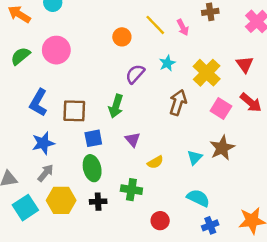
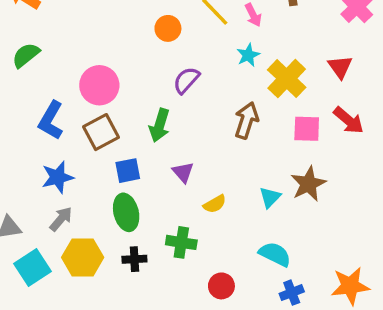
pink circle: (56, 50) -> (99, 85), moved
cyan star: (167, 63) -> (248, 55), moved
pink square: (221, 108) -> (307, 129), turned -30
brown square: (74, 111) -> (101, 132), turned -30

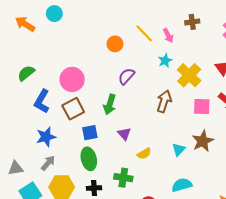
green semicircle: (26, 55) -> (26, 73), moved
cyan semicircle: (275, 254) -> (182, 185), turned -42

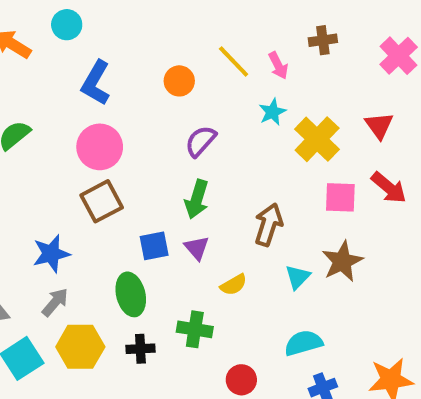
blue L-shape: (42, 101) -> (96, 83), moved
brown arrow: (164, 101) -> (269, 225), moved
green arrow: (110, 104) -> (197, 199), moved
blue square: (90, 133) -> (154, 246), moved

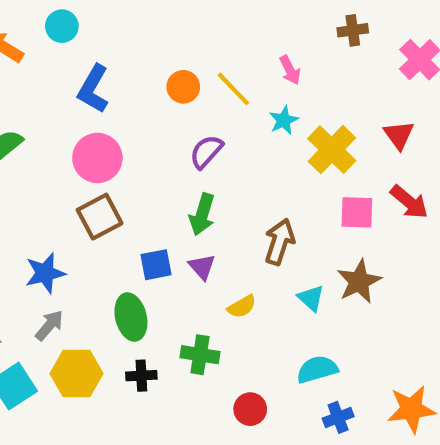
brown cross: (323, 40) -> (353, 30), moved
yellow line: (234, 62) -> (233, 89), moved
cyan triangle: (298, 277) -> (311, 298), turned -32

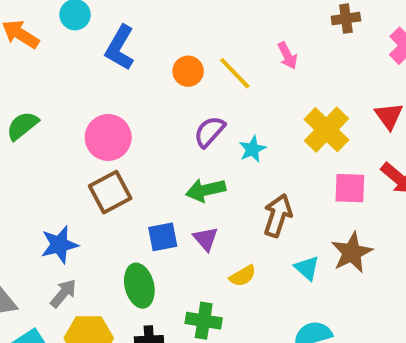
blue L-shape: (93, 89) -> (120, 48), moved
cyan star: (284, 120) -> (252, 149), moved
green arrow: (202, 214) -> (206, 190), turned 60

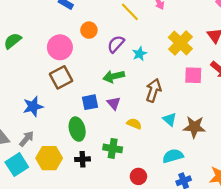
orange circle: (188, 71) -> (89, 30), moved
brown star: (352, 252) -> (194, 127), moved, turned 30
yellow semicircle: (243, 276) -> (134, 124), turned -128
gray arrow: (63, 293) -> (27, 139), moved

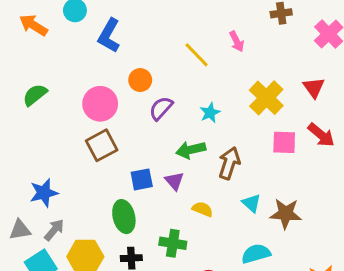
purple semicircle: (116, 44) -> (161, 108), moved
green arrow: (114, 76) -> (191, 150), moved
blue star: (33, 106) -> (44, 193), moved

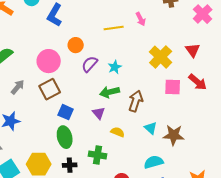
yellow line: (197, 55) -> (114, 28), turned -54
cyan star: (210, 113) -> (115, 67), moved
blue square: (142, 179) -> (66, 112), moved, turned 35
gray arrow: (54, 230) -> (18, 87), moved

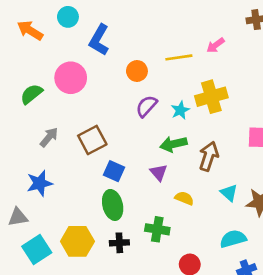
pink arrow: (141, 19) -> (215, 45), turned 80
orange circle: (76, 45) -> (137, 71), moved
yellow cross: (161, 57) -> (211, 97), moved, turned 30
pink circle: (49, 61) -> (71, 78), moved

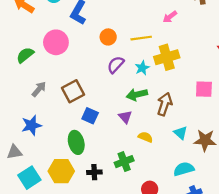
yellow line: (179, 57) -> (141, 38), moved
green ellipse: (113, 205) -> (76, 142), moved
green cross: (157, 229) -> (124, 162), turned -30

